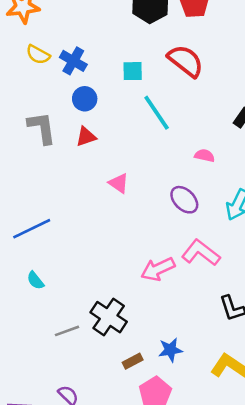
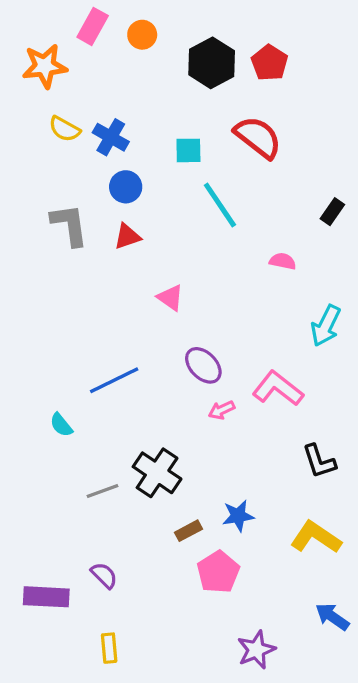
purple ellipse: (184, 200) -> (203, 365), moved
blue line: (32, 229) -> (114, 380), moved
pink arrow: (158, 269) -> (222, 410), size x0.6

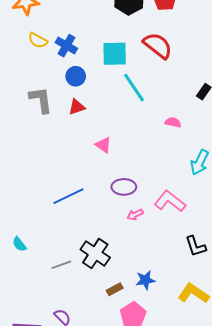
cyan square: (188, 150) -> (115, 54), size x1.5
purple ellipse: (203, 365) -> (124, 187), turned -45
cyan semicircle: (61, 425) -> (19, 244), moved

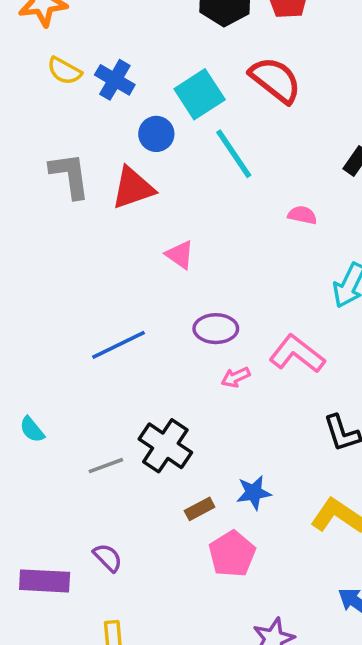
cyan square: (115, 54) -> (200, 94), turned -32
blue circle: (76, 76) -> (156, 134), moved
red triangle: (77, 107) -> (133, 188), size x1.5

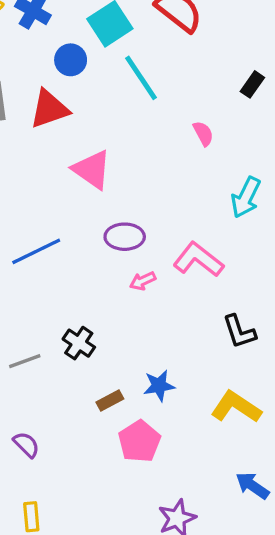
pink semicircle: (302, 215) -> (203, 134), turned 50
pink triangle: (180, 255) -> (92, 170), size x1.5
black cross: (165, 446) -> (79, 343), size x0.7

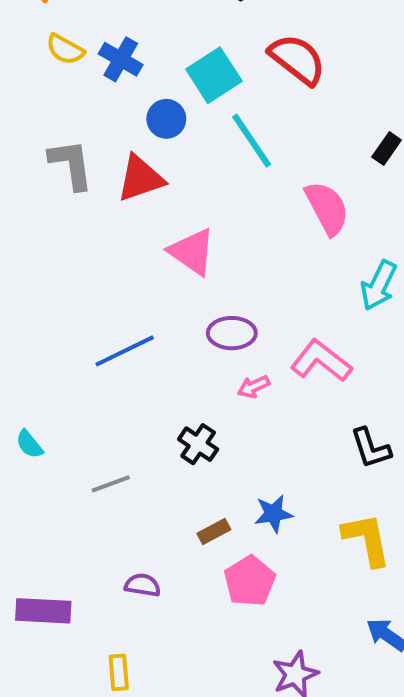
pink semicircle: (203, 134) -> (327, 208), size x1.8
black cross: (79, 343) -> (198, 444), moved
yellow L-shape: (236, 407) -> (367, 539), turned 45
purple semicircle: (26, 445) -> (142, 585), moved, turned -36

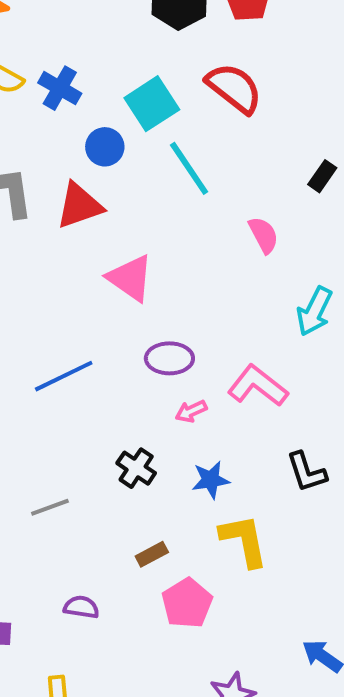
pink semicircle: (327, 208) -> (263, 235), size x0.7
blue star: (273, 514) -> (211, 480), moved
yellow L-shape: (367, 539) -> (244, 541), moved

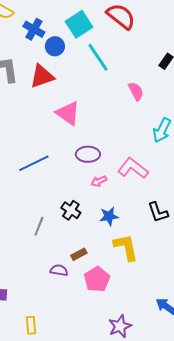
blue cross: (60, 88) -> (34, 29), moved
gray line: (50, 507) -> (39, 226), moved, turned -48
purple semicircle: (81, 607) -> (59, 270), moved

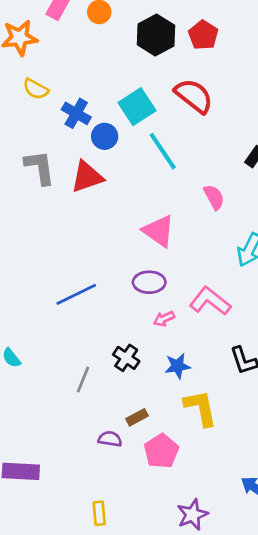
pink triangle: (68, 113) -> (159, 231), moved
yellow rectangle: (31, 325) -> (99, 513), moved

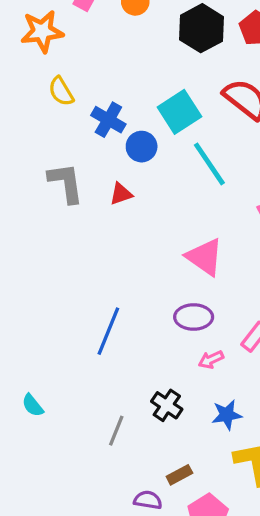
yellow semicircle: (36, 89) -> (61, 91), turned 30
red triangle: (87, 177) -> (121, 194), size x0.6
blue line: (76, 294) -> (108, 331), turned -42

